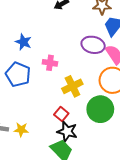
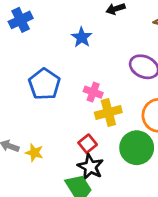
blue star: (23, 42) -> (82, 37), moved
pink cross: (50, 63) -> (93, 92), moved

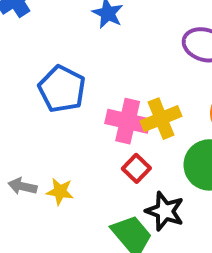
pink cross: (93, 92) -> (128, 121), moved, size x1.5
black star: (90, 167) -> (165, 211), moved

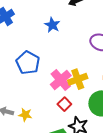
pink cross: (128, 121) -> (61, 80), turned 35

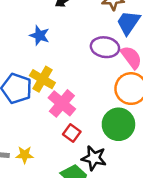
yellow cross: (78, 79) -> (42, 79), moved, turned -30

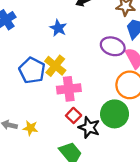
pink cross: (62, 103) -> (69, 89), turned 35
black star: (94, 158) -> (89, 127), moved

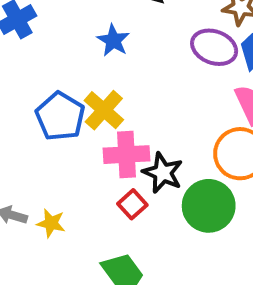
purple ellipse: (113, 46) -> (214, 47), moved
black star: (89, 127) -> (163, 173), moved

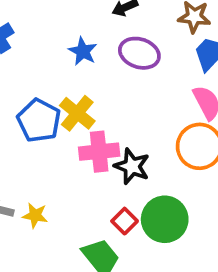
purple ellipse: (214, 47) -> (139, 53), moved
red square: (132, 204) -> (125, 221), moved
green circle: (209, 206) -> (165, 219), moved

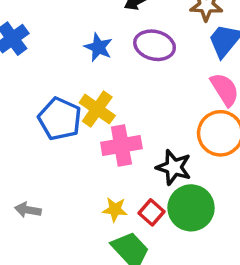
black star: (132, 166) -> (174, 167), moved
yellow star: (35, 215) -> (115, 209), moved

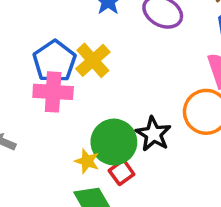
pink cross: (121, 145) -> (53, 92), moved
green circle: (191, 208) -> (114, 142), moved

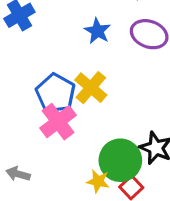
pink cross: (53, 92) -> (58, 122), turned -33

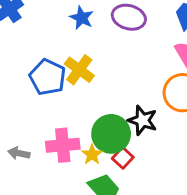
pink cross: (58, 122) -> (63, 145), moved, turned 36
yellow star: (98, 181) -> (92, 155), turned 30

